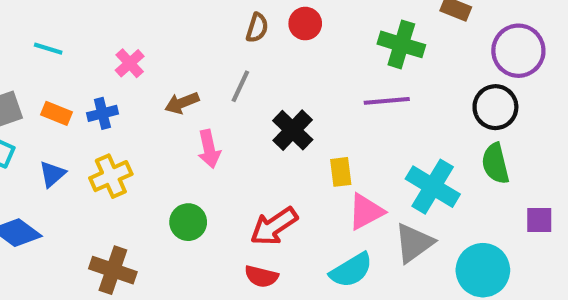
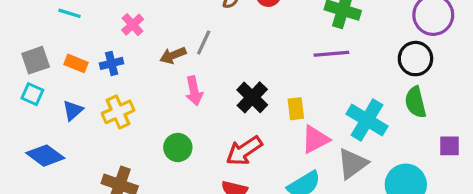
gray line: (240, 86) -> (204, 42), moved
black cross: (293, 130) -> (252, 97), moved

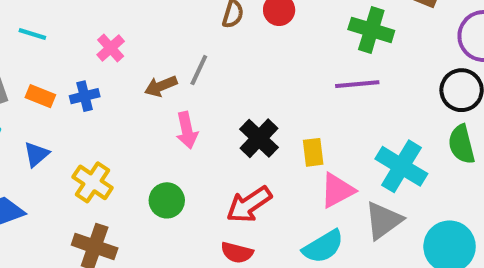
yellow cross: (118, 112) -> (93, 182), moved, turned -32

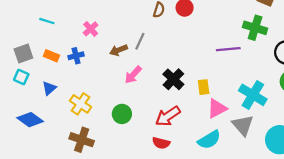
green cross: (371, 30) -> (255, 28), moved
pink arrow: (187, 130) -> (133, 75), turned 54
gray triangle: (383, 220) -> (243, 125), turned -35

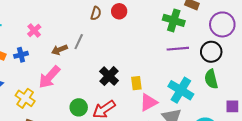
green cross: (255, 28) -> (174, 20), moved
purple line: (228, 49) -> (178, 49), moved
pink arrow: (133, 75) -> (49, 77), moved, size x1.4
green circle: (122, 114) -> (79, 107), moved

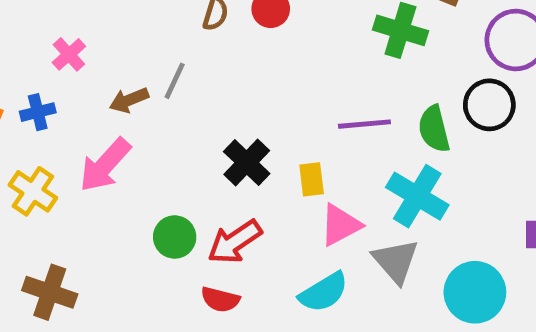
purple line: (178, 49) -> (364, 124), moved
green semicircle: (211, 79) -> (434, 129), moved
yellow cross: (25, 98) -> (33, 191), moved

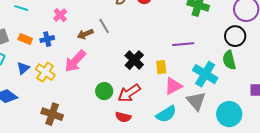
gray line: (175, 81) -> (104, 26), turned -56
green semicircle: (434, 129) -> (229, 60), moved

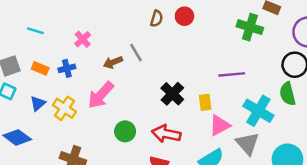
green circle: (104, 91) -> (125, 131), moved
red arrow: (129, 93) -> (166, 134), turned 45

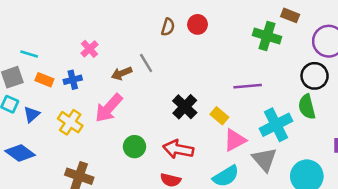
cyan line: (35, 31) -> (29, 54), moved
yellow rectangle: (205, 102) -> (219, 116), turned -42
blue triangle: (38, 103) -> (32, 114), moved
cyan cross: (258, 111) -> (276, 125), turned 32

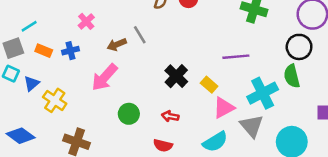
cyan line: (29, 54) -> (29, 26), turned -49
yellow cross: (70, 122) -> (55, 100), moved
red arrow: (178, 149) -> (170, 116), size x0.6
blue diamond: (20, 153) -> (21, 136), moved

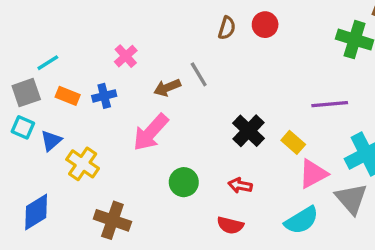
blue diamond: (21, 136) -> (36, 212), turned -68

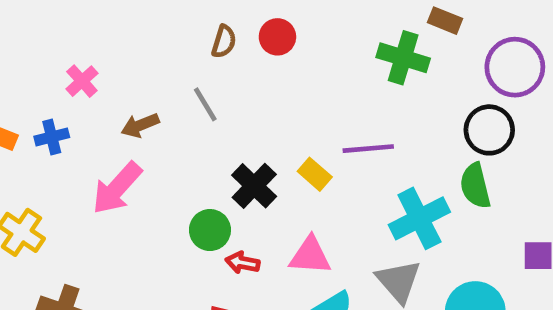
gray line: (199, 74) -> (205, 104), moved
yellow rectangle: (293, 142) -> (315, 174), moved
pink triangle: (313, 174) -> (310, 256), moved, turned 32
green circle: (184, 182) -> (210, 230), moved

